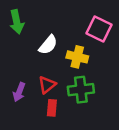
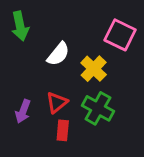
yellow cross: (77, 57) -> (94, 69), turned 30
green cross: (81, 90) -> (98, 108), turned 35

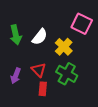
green arrow: (20, 26) -> (16, 35), moved
red triangle: (57, 103) -> (39, 70), turned -35

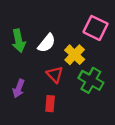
red triangle: (39, 70) -> (55, 75), moved
green cross: (67, 74) -> (91, 80), moved

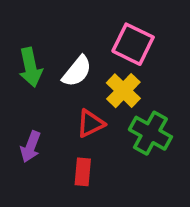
pink square: (96, 28) -> (133, 44), moved
red triangle: (55, 75) -> (90, 123), turned 48

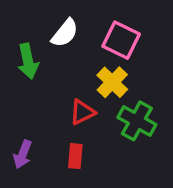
white semicircle: (77, 71) -> (65, 33), moved
purple arrow: (31, 147) -> (23, 154), moved

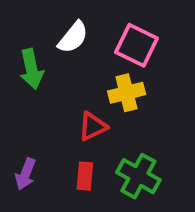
yellow cross: (112, 82) -> (127, 93), turned 32
green cross: (137, 121) -> (138, 176), moved

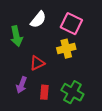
red triangle: (93, 126) -> (37, 63), moved
purple arrow: (25, 174) -> (22, 85), moved

